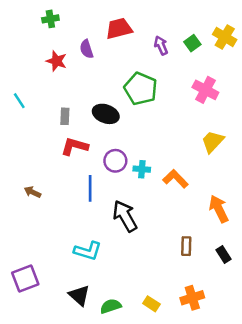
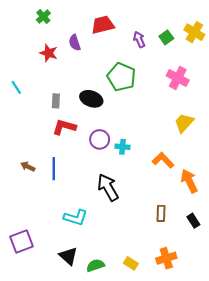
green cross: (50, 19) -> (43, 17), turned -32
orange L-shape: (175, 179) -> (163, 160), moved
blue line: (90, 188) -> (54, 169), moved

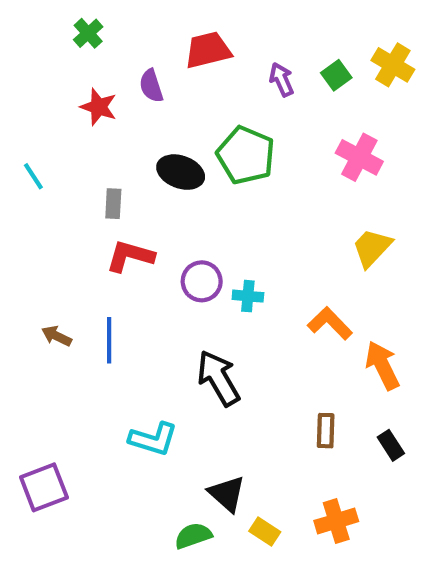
black ellipse: (91, 99) -> (181, 172), moved
black triangle: (68, 256) -> (227, 494), moved

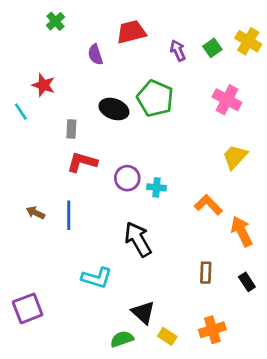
red star: (99, 107) -> (43, 85), moved

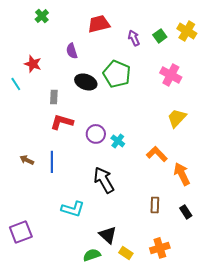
purple semicircle: (95, 54) -> (72, 51), moved
cyan cross: (157, 187) -> (118, 141), turned 32

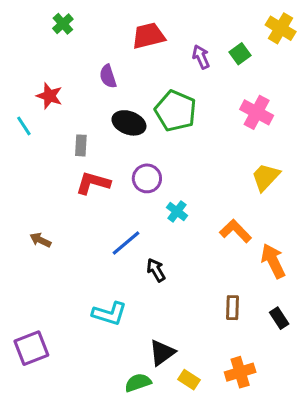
yellow cross: (187, 31) -> (281, 28), moved
purple circle: (96, 134) -> (147, 178), moved
blue line: (52, 162) -> (126, 243), moved, turned 50
black arrow: (104, 180) -> (156, 270), size x0.6
black triangle: (108, 235) -> (162, 353), turned 42

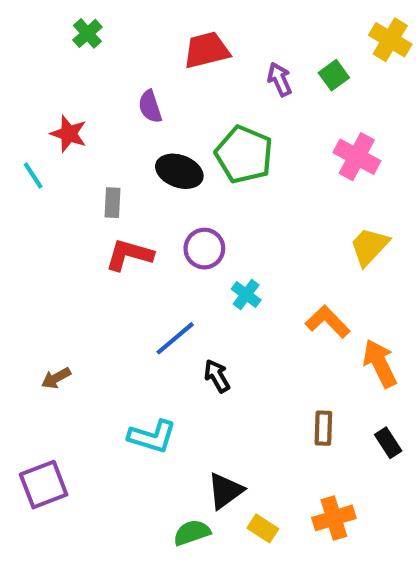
brown arrow: (40, 240) -> (56, 378), moved, turned -55

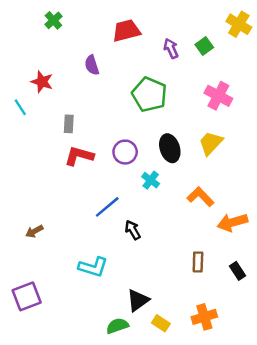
black ellipse: (179, 171) -> (170, 148), moved, turned 52
yellow trapezoid: (369, 246) -> (211, 143), moved
orange arrow: (380, 363) -> (232, 222), turned -80

